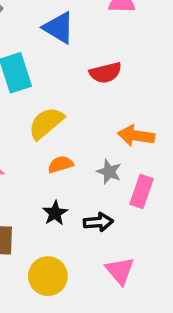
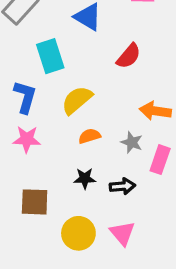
red semicircle: (105, 73) -> (129, 56), turned -36
black star: (55, 213) -> (85, 178), turned 30
pink triangle: (120, 271) -> (122, 233), moved

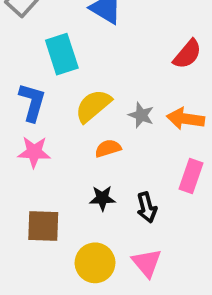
red semicircle: (129, 56) -> (187, 54), moved
gray star: (132, 142) -> (141, 115), moved
black arrow: (122, 186) -> (147, 207), turned 80

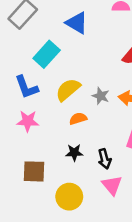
cyan rectangle: (62, 54) -> (47, 54), turned 60
blue L-shape: (32, 102) -> (26, 87), turned 144
pink triangle: (147, 263) -> (112, 185), moved

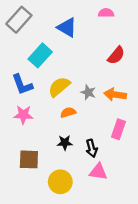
pink triangle: (112, 185) -> (98, 172), turned -42

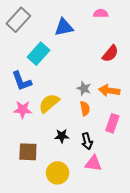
blue triangle: (67, 27) -> (64, 27), turned -42
yellow semicircle: (59, 87) -> (49, 103), moved
orange semicircle: (68, 112) -> (85, 108), moved, turned 96

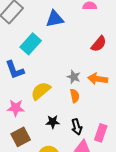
pink star: (23, 110) -> (16, 108), moved
pink rectangle: (112, 123) -> (101, 133), moved
brown square: (28, 152) -> (21, 137), turned -30

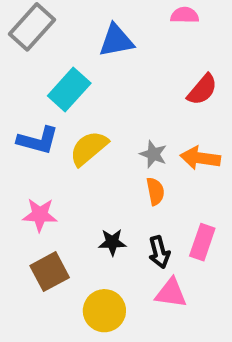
blue L-shape: (15, 70) -> (38, 140), turned -55
yellow semicircle: (41, 91) -> (89, 148), moved
pink rectangle: (101, 133) -> (202, 242), moved

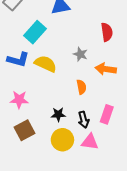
red semicircle: (202, 90) -> (107, 32), turned -48
yellow semicircle: (89, 148) -> (46, 64), turned 65
gray star: (153, 154) -> (80, 54), moved
yellow circle: (104, 311) -> (62, 140), moved

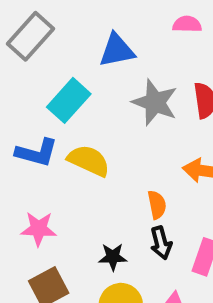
gray star: (80, 54) -> (155, 102), moved, size x1.6
black arrow: (84, 120) -> (161, 243), moved

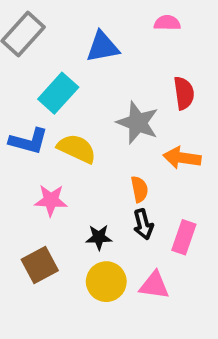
gray star: (155, 102) -> (138, 123), moved
pink star: (39, 229) -> (51, 200), moved

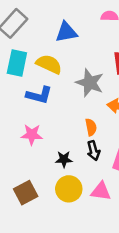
cyan rectangle: (58, 93) -> (17, 63), moved, turned -30
blue L-shape: (29, 141) -> (39, 95), moved
yellow semicircle: (77, 149) -> (49, 64), moved
brown square: (40, 265) -> (26, 193), moved

